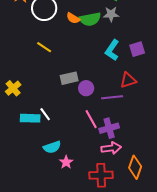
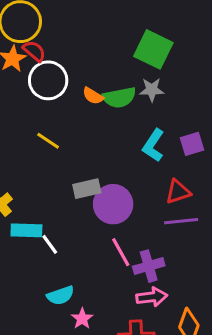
purple circle: (86, 88) -> (113, 204), size x1.6
purple line: (112, 97) -> (181, 221), moved
cyan rectangle: (30, 118) -> (26, 230), moved

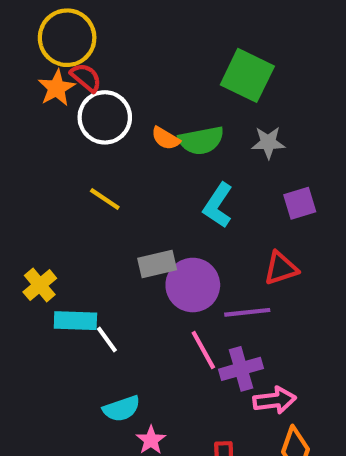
gray star: (152, 90) -> (268, 143), moved
cyan L-shape: (153, 145) -> (218, 205), moved
purple line: (181, 221) -> (247, 312), moved
pink arrow: (152, 297) -> (275, 400), moved

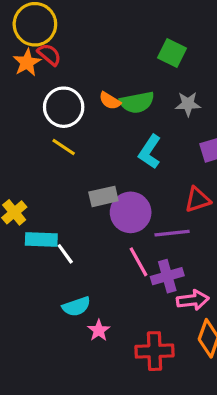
green square: (247, 75) -> (172, 53), size x0.7
white circle: (105, 117) -> (64, 107), moved

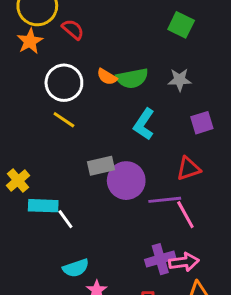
green square: (172, 53) -> (181, 25), moved
red semicircle: (49, 55) -> (73, 29), moved
pink line: (139, 262) -> (185, 215), moved
purple cross: (167, 276) -> (160, 259), moved

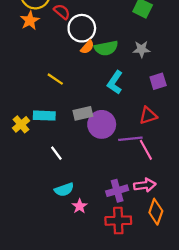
orange semicircle: (107, 77) -> (87, 47), turned -80
white circle: (64, 83) -> (82, 28), moved
cyan rectangle: (43, 206) -> (44, 116), moved
purple cross: (160, 259) -> (117, 191), moved

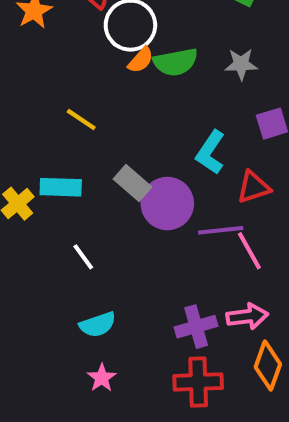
cyan L-shape: (115, 82) -> (210, 152), moved
gray rectangle: (83, 113) -> (132, 183), turned 54
pink star: (80, 206) -> (102, 378), moved

